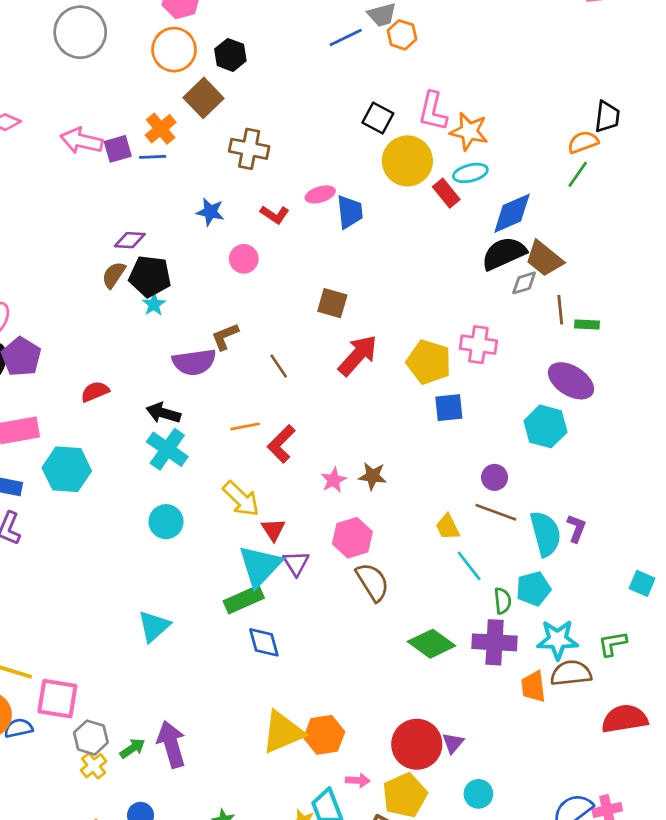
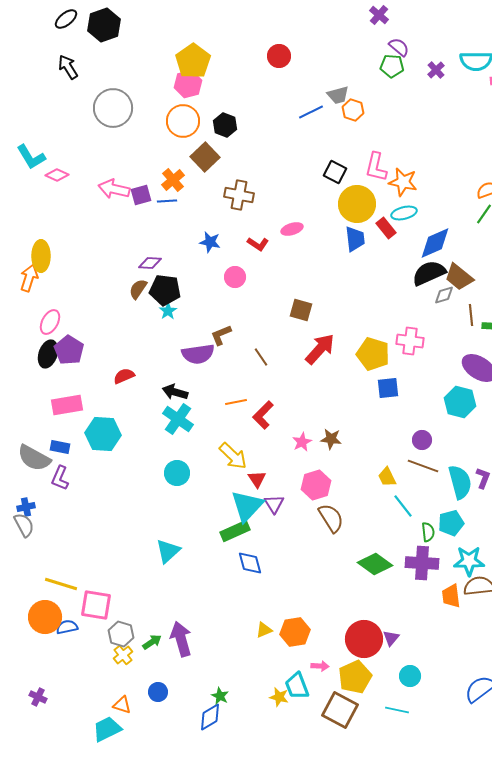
blue trapezoid: (350, 212) -> (355, 239), moved
yellow triangle: (283, 732) -> (264, 630), size x0.5

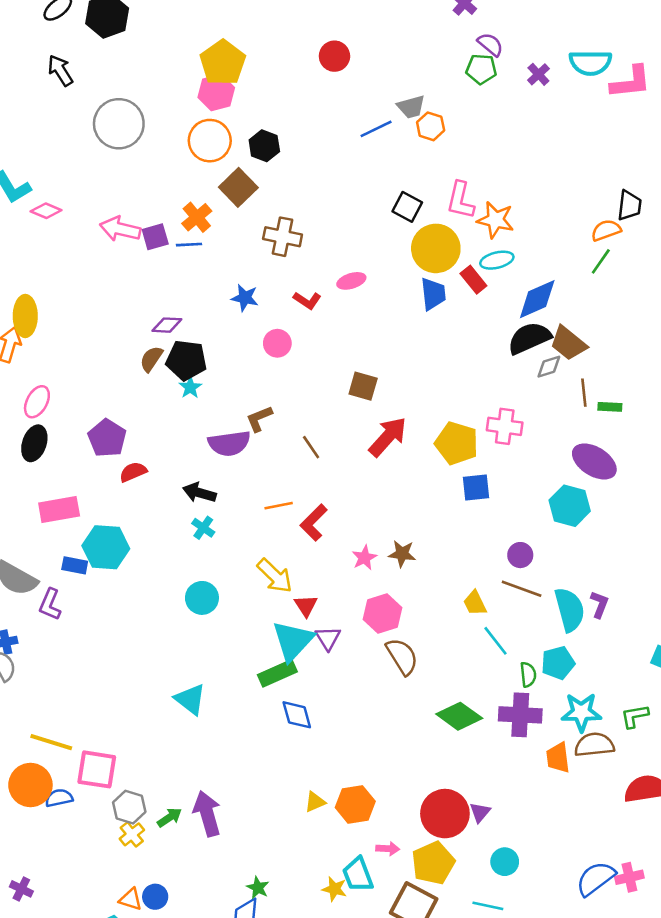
purple pentagon: (69, 350) -> (107, 438), moved
cyan cross: (178, 419) -> (203, 528), size x0.6
blue rectangle: (60, 447) -> (75, 565), moved
cyan triangle: (168, 551) -> (190, 699), turned -40
blue circle: (158, 692) -> (155, 897), moved

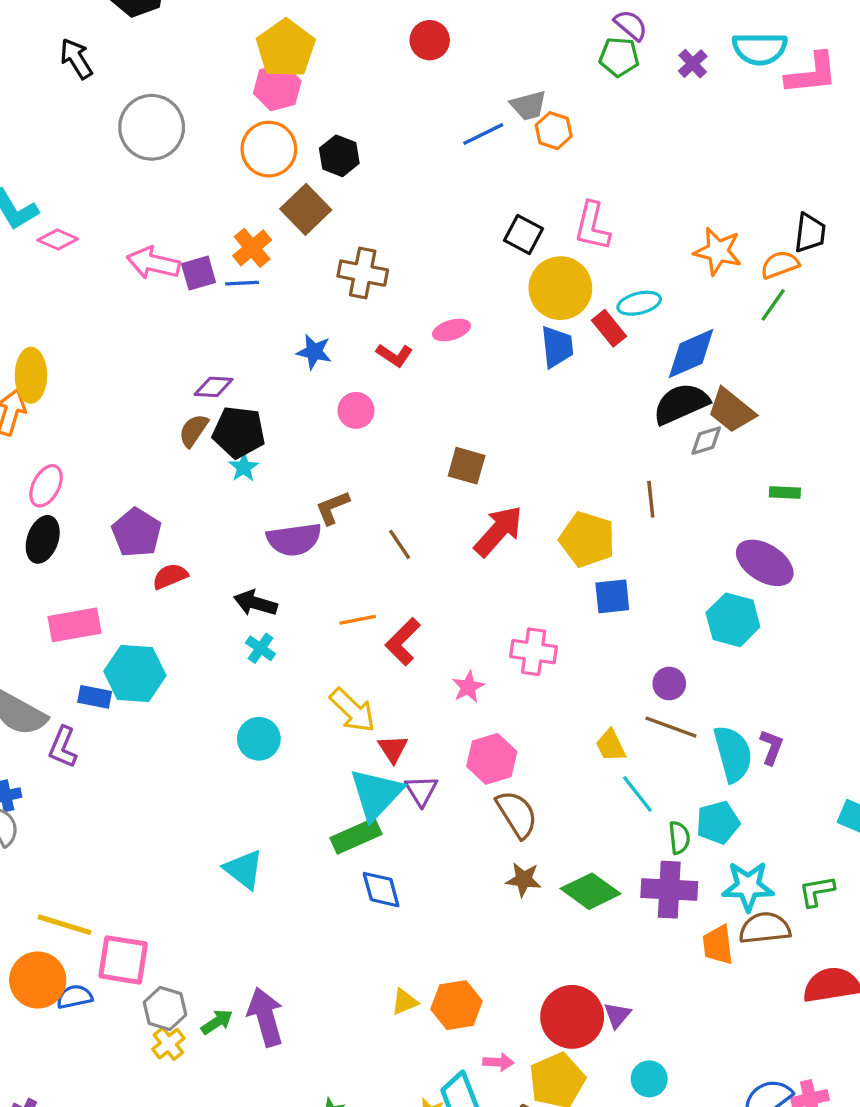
orange star: (496, 220) -> (718, 251), moved
brown line: (584, 393) -> (651, 499), moved
pink cross: (505, 426) -> (534, 652), moved
brown star: (402, 554) -> (524, 879), moved

